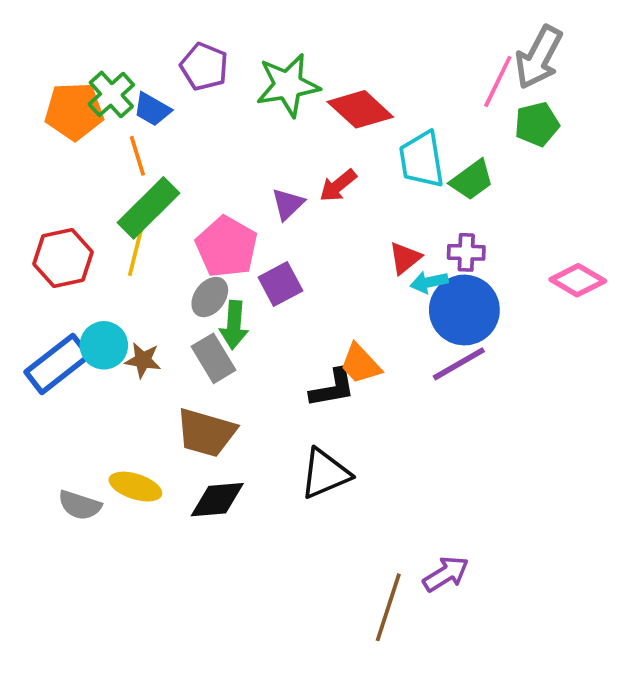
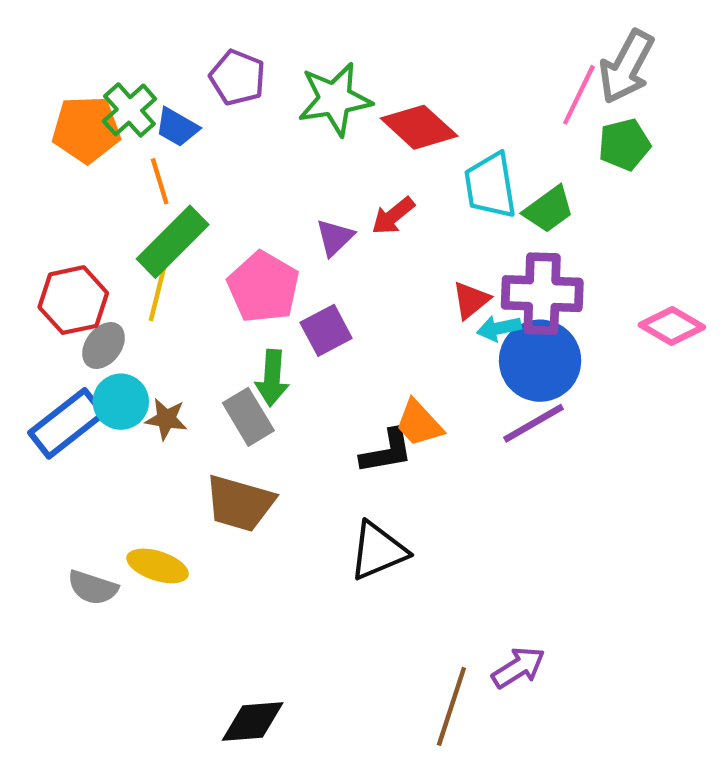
purple cross: (466, 252) -> (542, 294), size x1.8
gray ellipse: (210, 297) -> (104, 345), moved
black diamond: (217, 500) -> (253, 722), moved

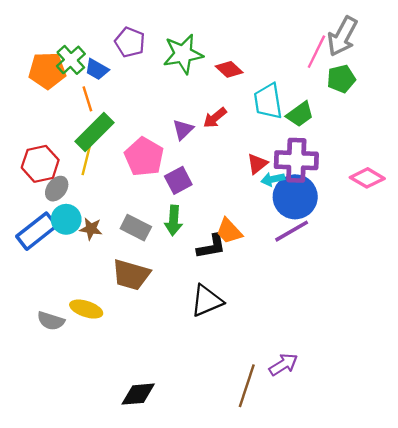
red diamond: (419, 127) -> (229, 69), size x0.7
green arrow: (272, 378) -> (174, 220), moved
gray rectangle: (248, 417) -> (136, 228), turned -32

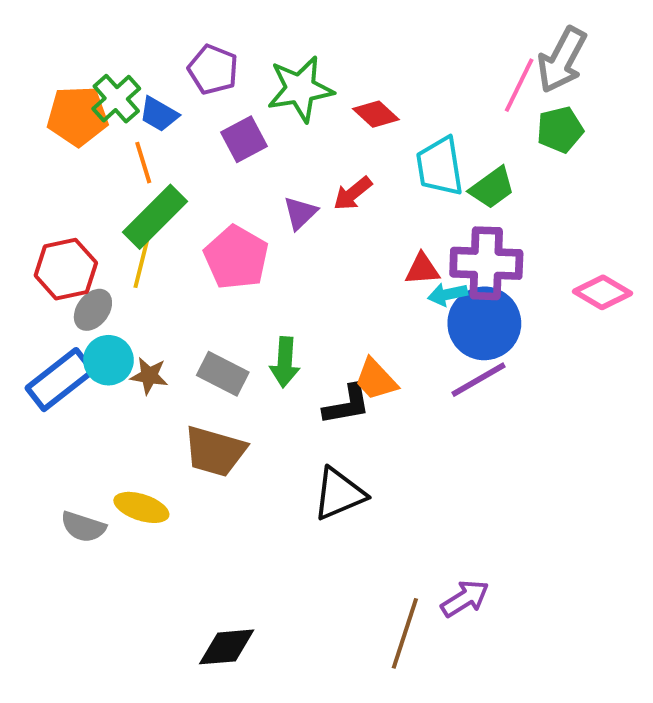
red triangle: (257, 164) -> (422, 269), turned 35
purple square: (178, 180) -> (244, 139), moved

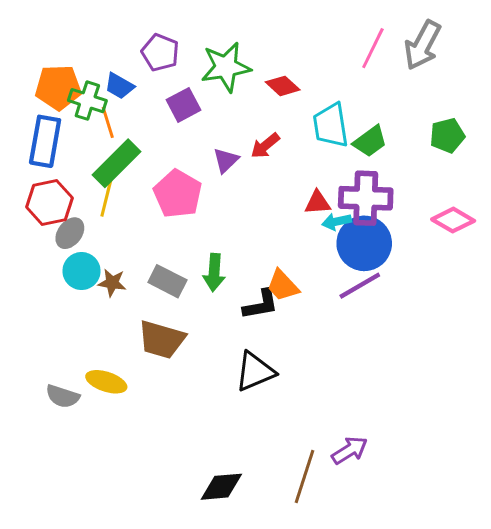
pink line: (519, 85) -> (373, 48), moved
green cross: (116, 99) -> (87, 101), moved, turned -30
green pentagon: (560, 130) -> (447, 136), moved
blue rectangle: (60, 380) -> (45, 141), moved, turned -42
black diamond: (227, 647) -> (221, 487), moved

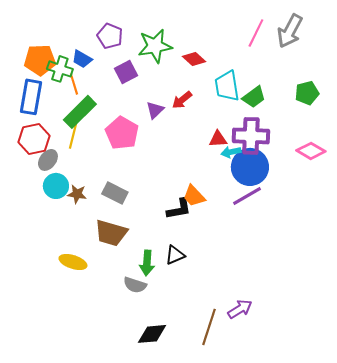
green arrow: (214, 272) -> (147, 263), moved
black triangle: (255, 372) -> (175, 255), size x0.7
gray semicircle: (63, 396) -> (135, 285), moved

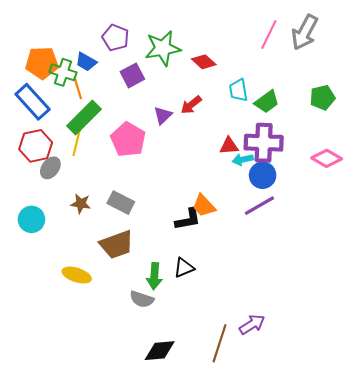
cyan trapezoid: (227, 86) -> (238, 90), size x0.7
blue rectangle: (31, 97) -> (33, 102), turned -52
blue circle: (250, 167) -> (263, 175), size x0.7
cyan circle: (56, 186) -> (31, 219), moved
brown trapezoid: (111, 233) -> (117, 245), turned -36

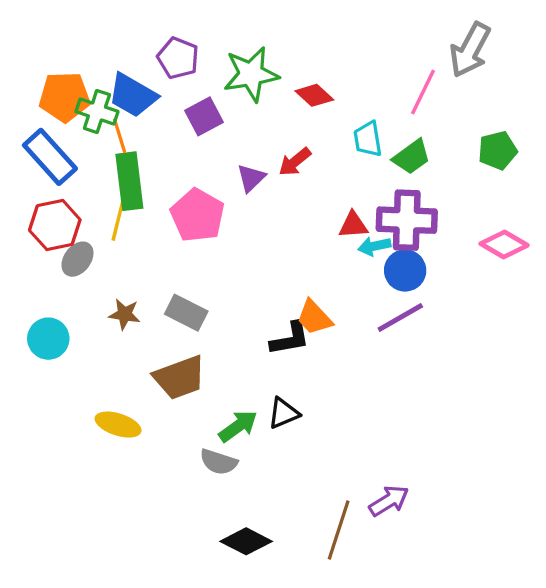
pink line: (269, 34) -> (423, 92), moved
blue trapezoid: (86, 62) -> (133, 95), size x1.5
green rectangle: (84, 117) -> (129, 181), turned -52
green arrow: (154, 276) -> (238, 426), turned -130
black diamond: (160, 351) -> (246, 541), turned 32

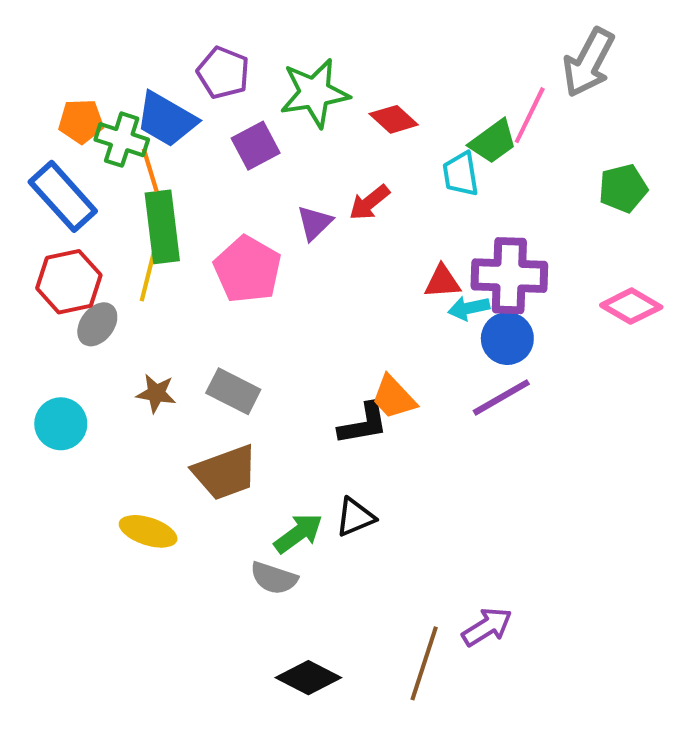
orange pentagon: (65, 97) -> (81, 121), size x0.7
green trapezoid: (412, 157) -> (493, 142), moved

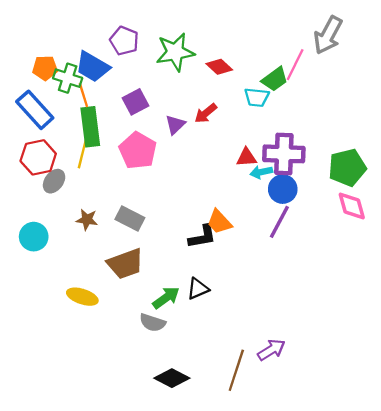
purple square: (256, 146) -> (136, 102), moved
cyan trapezoid: (461, 174) -> (257, 97), turned -75
green pentagon: (623, 188) -> (347, 168), moved, size x1.4
pink diamond: (631, 306) -> (352, 206), moved, turned 44
purple line: (501, 397) -> (279, 222), turned -32

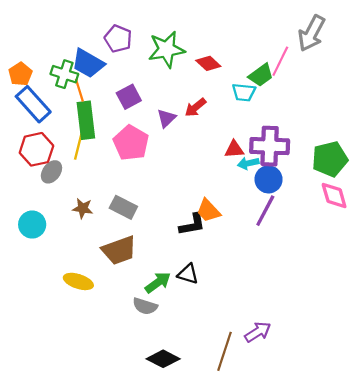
orange pentagon: (45, 68) -> (20, 74), moved, turned -30
black triangle: (198, 289) -> (188, 274), turned 40

